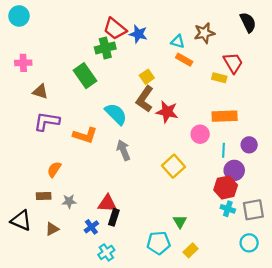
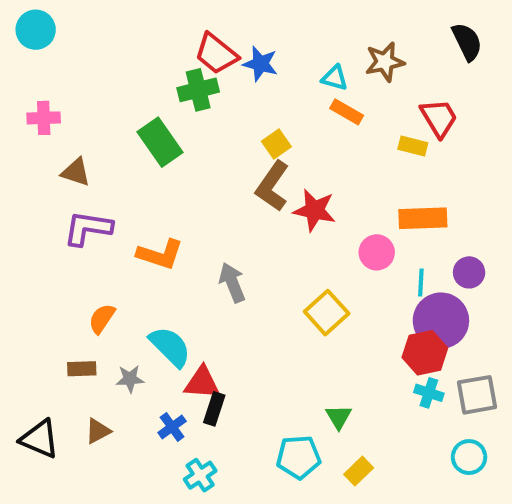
cyan semicircle: (116, 114) -> (170, 347), moved
purple circle: (234, 170) -> (441, 321), size x1.4
black triangle: (21, 220) -> (40, 439), moved

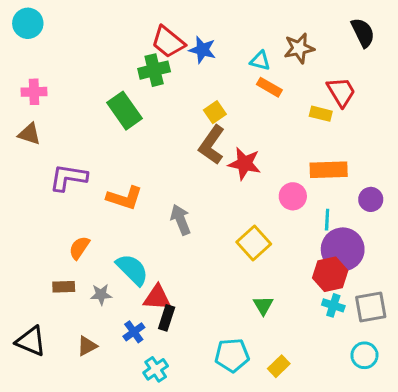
brown triangle: (76, 172) -> (29, 134), moved
purple circle: (469, 272) -> (371, 199), moved
green triangle: (339, 417) -> (263, 305), moved
brown triangle: (98, 431) -> (87, 346), moved

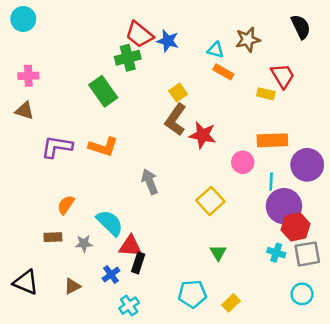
orange L-shape: (124, 198) -> (103, 147), moved
purple circle: (371, 199) -> (307, 165), size x1.6
red hexagon: (330, 274) -> (296, 227), moved

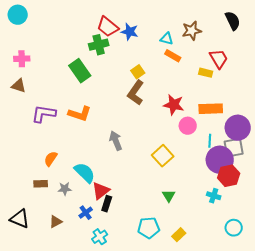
red star: (203, 135) -> (174, 105), moved
red triangle: (130, 246) -> (101, 191), turned -42
gray square: (307, 254) -> (234, 148), moved

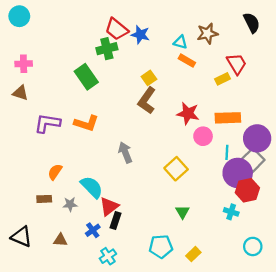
yellow rectangle: (206, 73) -> (223, 79), turned -40
gray square: (234, 148) -> (253, 160), turned -35
brown triangle: (56, 222) -> (60, 240), turned 32

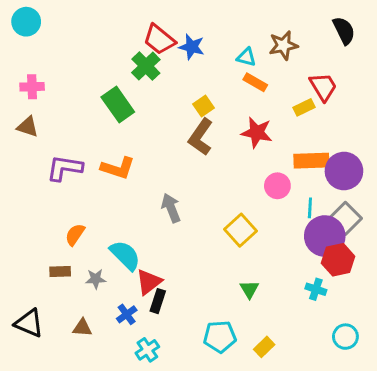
green cross: (107, 49) -> (146, 66), turned -30
red star: (188, 114) -> (257, 133), moved
purple circle: (257, 138) -> (344, 171), moved

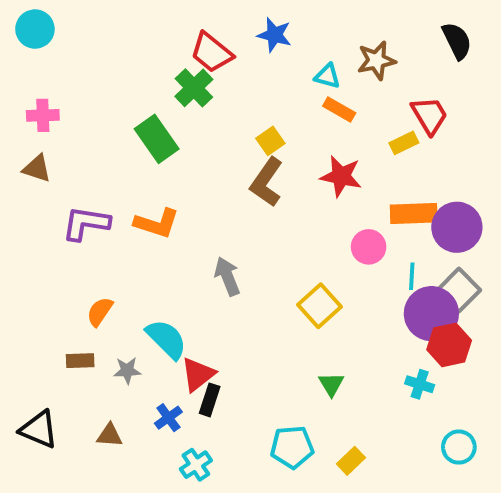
blue star: (192, 47) -> (274, 35), moved

